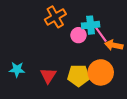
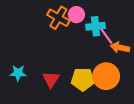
orange cross: (55, 17) -> (58, 18), turned -30
pink circle: (78, 35) -> (76, 15), moved

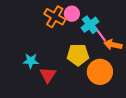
cyan cross: (96, 26) -> (90, 25), turned -30
cyan star: (18, 73) -> (31, 61), moved
yellow pentagon: (83, 79) -> (78, 55), moved

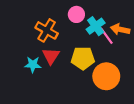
orange cross: (55, 17) -> (47, 30), moved
orange arrow: (113, 45) -> (120, 29), moved
red triangle: (48, 75) -> (51, 56), moved

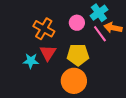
pink circle: (76, 14) -> (77, 23), moved
cyan cross: (96, 26) -> (99, 13), moved
orange circle: (106, 76) -> (74, 81), moved

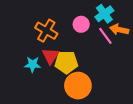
yellow pentagon: (78, 55) -> (66, 62), moved

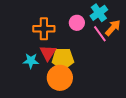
orange arrow: (119, 30) -> (113, 28), turned 120
orange cross: (46, 31) -> (44, 29), turned -30
orange circle: (78, 86) -> (60, 78), moved

